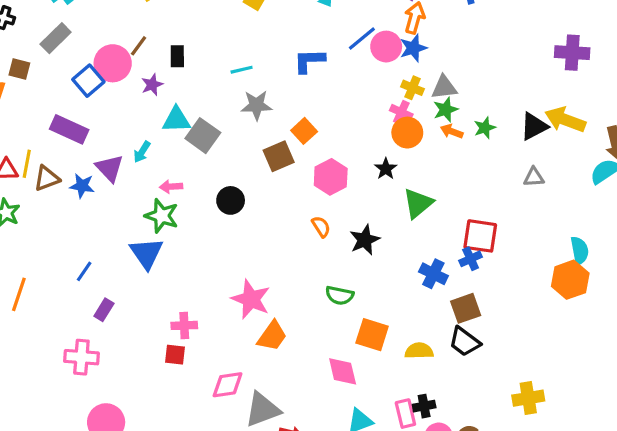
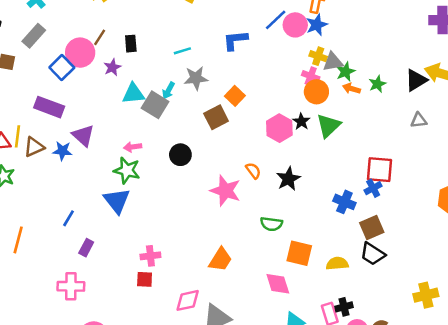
gray triangle: (444, 87) -> (333, 62), moved
cyan arrow: (142, 152) -> (168, 91), moved
pink hexagon: (331, 177) -> (279, 128), moved
green triangle: (418, 203) -> (328, 126), moved
pink star: (251, 299) -> (225, 191), moved

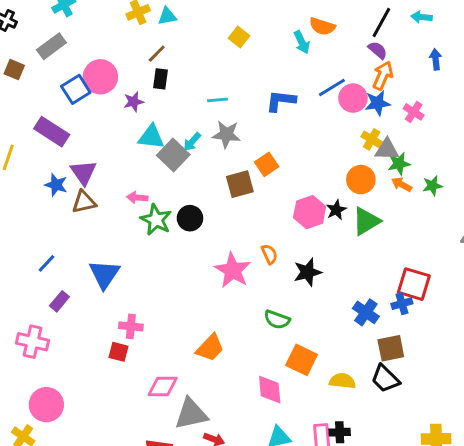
brown line: (100, 37) -> (157, 54), moved
pink cross: (311, 76) -> (414, 112), moved
brown triangle: (34, 147) -> (84, 202), moved
green star: (127, 170) -> (156, 220), moved
blue triangle: (117, 201) -> (104, 274), moved

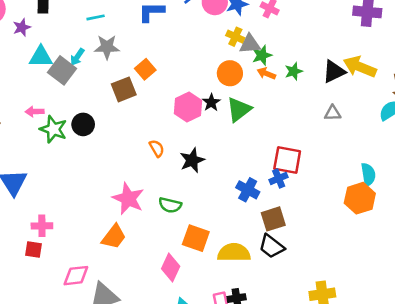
pink star: (233, 270) -> (128, 199), moved
yellow semicircle: (342, 381) -> (234, 253), size x1.4
pink diamond: (270, 390) -> (171, 268), turned 36

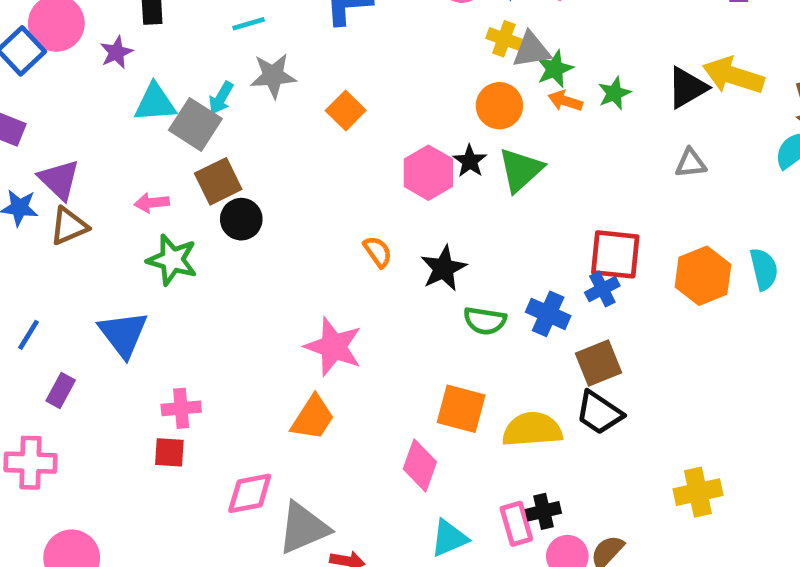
brown square: (124, 89) -> (218, 181), moved
green star: (53, 129) -> (172, 260), moved
orange hexagon: (360, 198) -> (703, 276), moved
green semicircle: (170, 205) -> (485, 321), moved

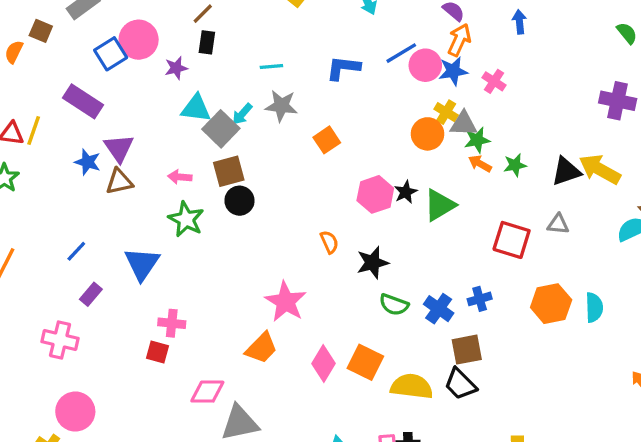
orange circle: (499, 106) -> (428, 134), moved
red square: (615, 254) -> (512, 240), moved
pink diamond: (420, 465) -> (324, 363), moved

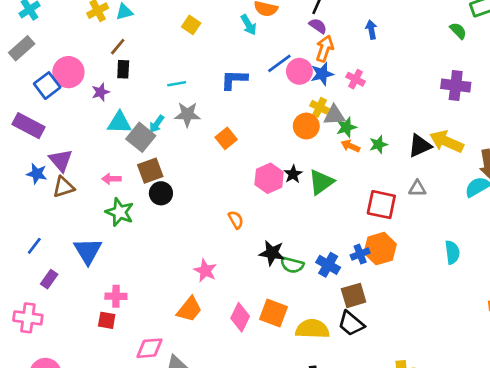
black star: (373, 263) -> (272, 253), moved, turned 30
pink star: (286, 302) -> (205, 271), size x0.7
orange hexagon: (551, 304) -> (380, 249), moved

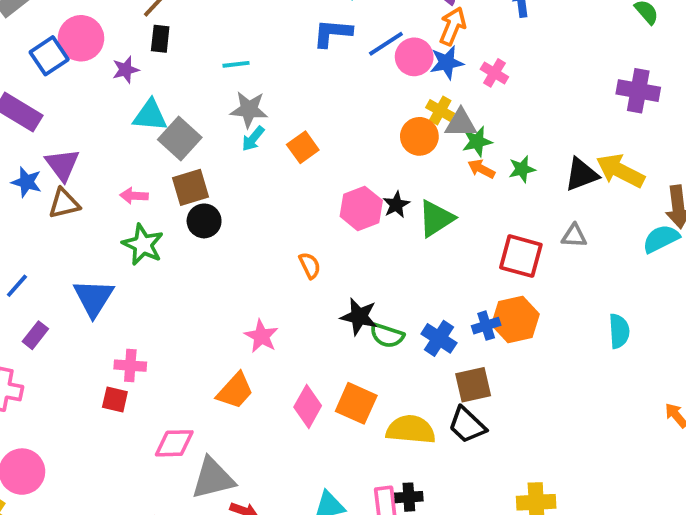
blue L-shape: (234, 80) -> (332, 33), moved
cyan arrow: (157, 124) -> (253, 139), moved

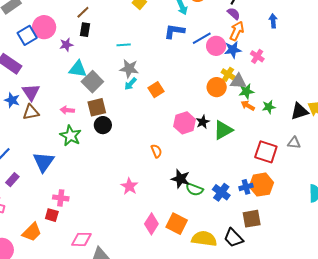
brown square: (473, 385) -> (252, 219), moved
orange trapezoid: (235, 391) -> (32, 232), moved

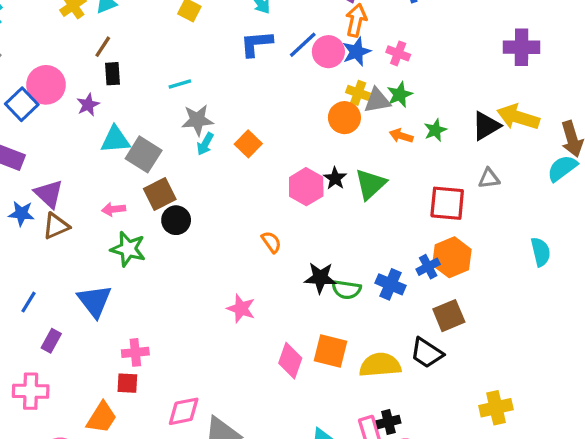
green star: (246, 91) -> (400, 95), moved

